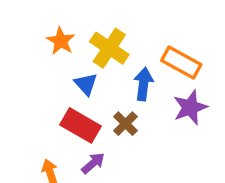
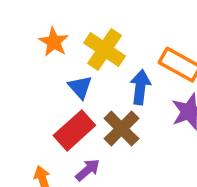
brown cross: (125, 124) -> (121, 129), size x1.4
red rectangle: (81, 125) -> (74, 130), turned -72

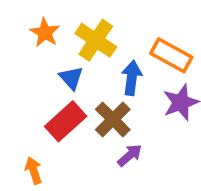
purple arrow: (88, 170) -> (130, 155), moved

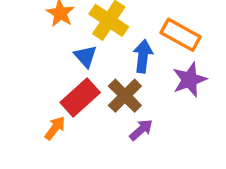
orange arrow: (34, 170) -> (55, 128), moved, turned 55

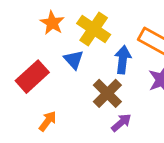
red rectangle: (80, 98) -> (32, 77), moved

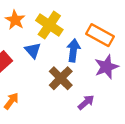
purple arrow: (121, 123) -> (86, 102), moved

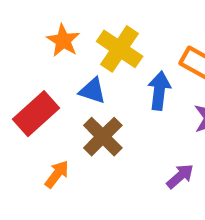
blue triangle: (33, 50) -> (92, 91), turned -30
brown cross: (61, 78) -> (103, 137), moved

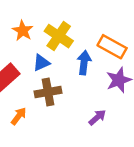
blue triangle: (92, 91) -> (41, 63), turned -42
brown cross: (103, 137) -> (48, 92), turned 35

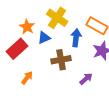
orange star: (23, 31) -> (27, 27), moved
brown cross: (48, 92) -> (61, 60), moved

